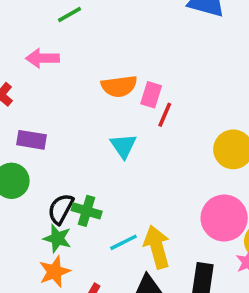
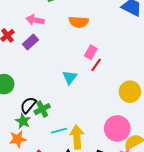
orange semicircle: (119, 86) -> (79, 22), moved
purple rectangle: (32, 140) -> (30, 42), moved, turned -63
green cross: (87, 211) -> (42, 109), turned 35

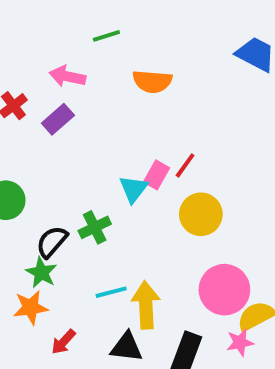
pink rectangle: (91, 52) -> (156, 175), moved
yellow circle: (130, 92) -> (201, 214), moved
green cross: (42, 109) -> (95, 227), moved

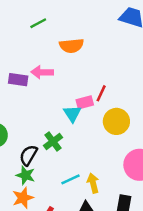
pink arrow: (67, 76) -> (42, 72), moved
purple rectangle: (58, 119) -> (18, 80), turned 60
pink rectangle: (156, 175) -> (85, 102), turned 56
yellow arrow: (146, 305) -> (93, 183), size x0.7

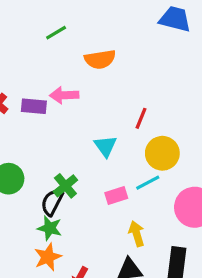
pink rectangle: (85, 102) -> (116, 195), moved
green cross: (53, 142) -> (65, 186), moved
cyan line: (70, 179) -> (148, 183), moved

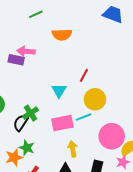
pink arrow: (64, 95) -> (26, 51), moved
pink rectangle: (116, 195) -> (62, 123), size x1.5
green star: (50, 228) -> (27, 148), moved

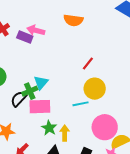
cyan triangle: (59, 91) -> (41, 83), moved
pink rectangle: (62, 123) -> (40, 107), moved
green star: (27, 148) -> (49, 128), moved

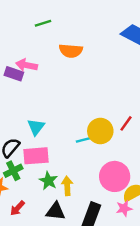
red line: (88, 63) -> (126, 123), moved
green cross: (30, 91) -> (13, 171), moved
cyan line: (81, 104) -> (85, 139), moved

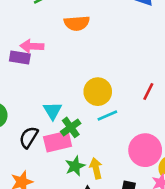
yellow circle: (100, 131) -> (98, 92), moved
green cross: (13, 171) -> (71, 127), moved
green star: (48, 181) -> (75, 166), turned 30

